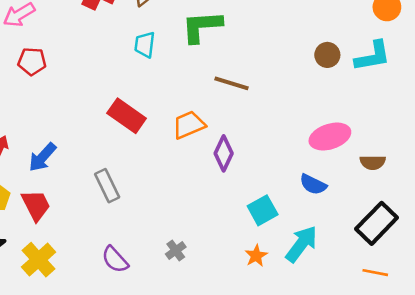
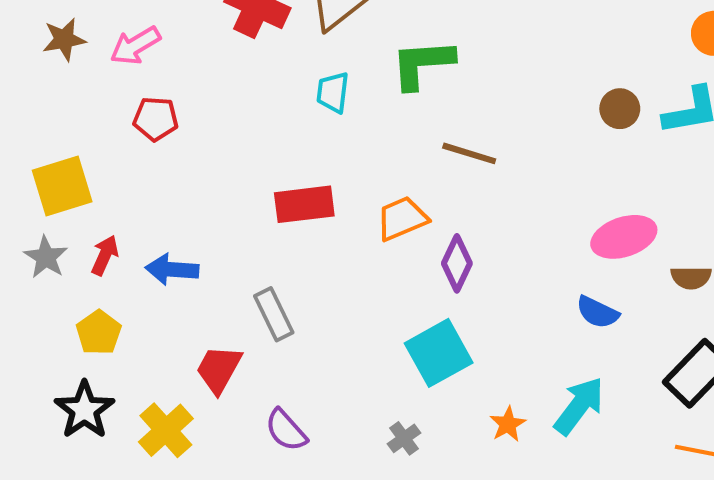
red rectangle: (127, 116) -> (304, 204), turned -42
blue arrow: (42, 157) -> (172, 269), turned 52
red trapezoid: (36, 205) -> (219, 369), moved, turned -124
cyan square: (263, 210) -> (439, 353), moved, size x1.4
gray cross: (176, 250) -> (404, 438), moved

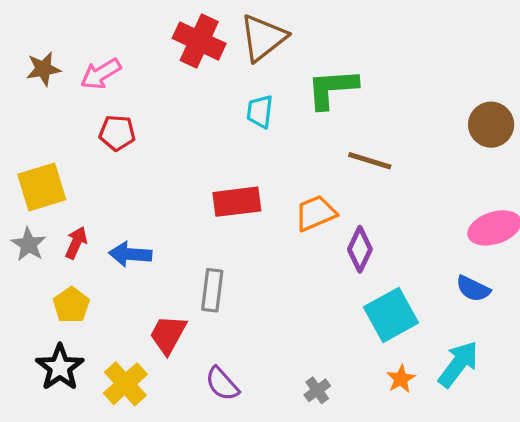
brown circle: (620, 109) -> (491, 125), size x1.4
gray rectangle: (274, 314) -> (212, 290), turned 33
cyan square: (439, 353) -> (391, 315), moved

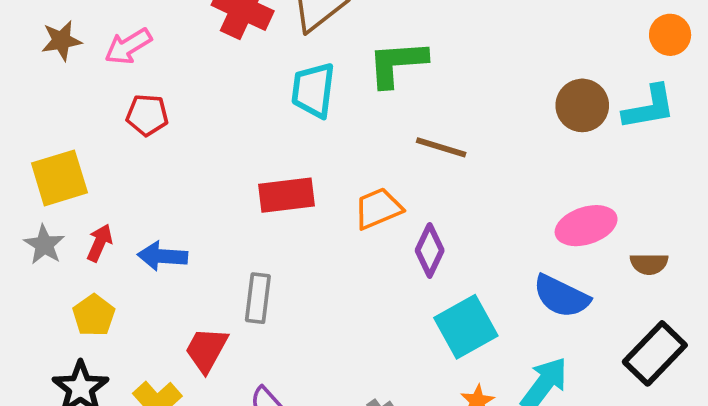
cyan trapezoid: (260, 112) -> (313, 90), size x1.4
blue semicircle: (473, 289) -> (561, 296), size x1.4

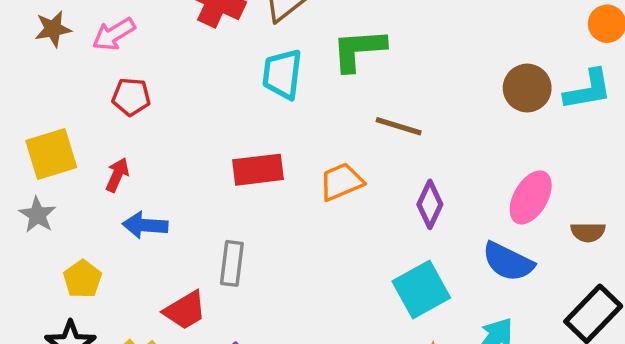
pink ellipse: (586, 226) -> (531, 197), turned -42
red arrow: (100, 243) -> (117, 175), moved
purple diamond: (430, 250) -> (430, 204), moved
red trapezoid: (206, 350) -> (185, 310), turned -150

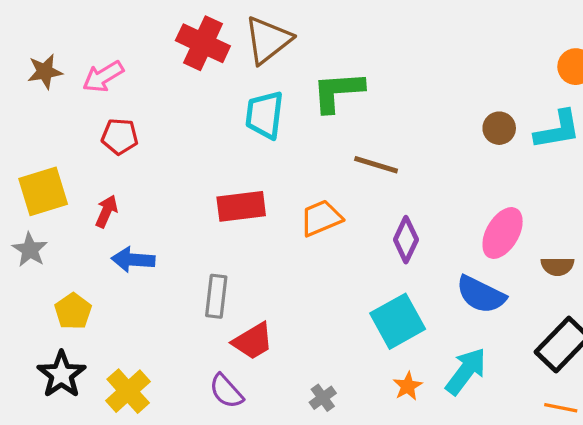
brown circle: (527, 88) -> (499, 128), size x0.7
red trapezoid: (185, 310) -> (253, 341), moved

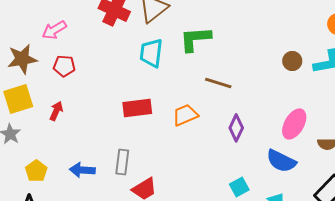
brown star: (45, 72) -> (22, 59), moved, size x1.4
blue arrow: (133, 260) -> (82, 170), moved
cyan square: (398, 321) -> (239, 187), moved, size x0.6

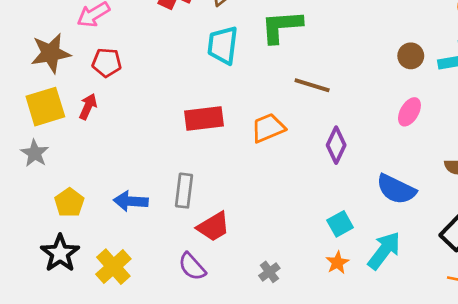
red arrow: (56, 111) -> (88, 107), moved
pink ellipse: (294, 124) -> (409, 112), moved, size x0.7

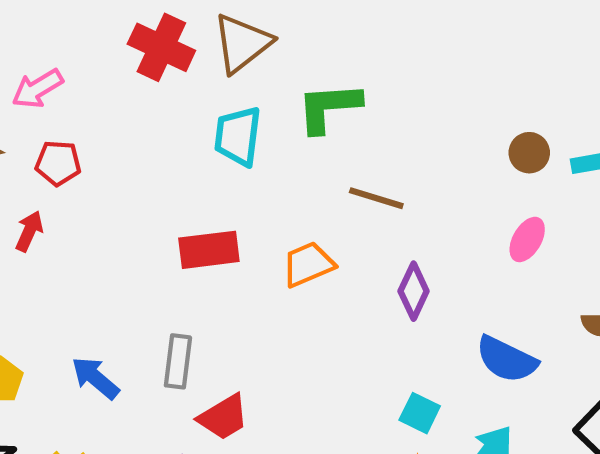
blue arrow: (131, 201) -> (95, 378), turned 36
cyan square: (340, 224) -> (420, 413), turned -35

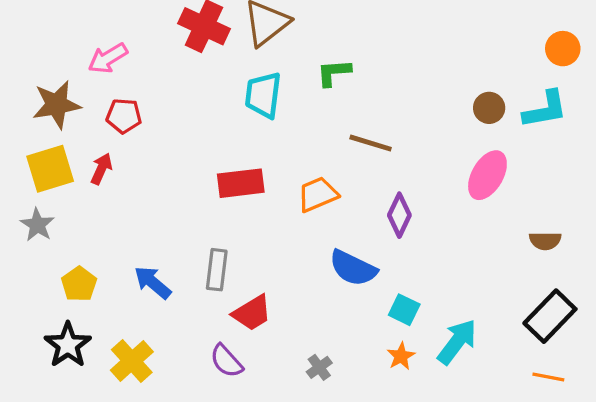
green L-shape: (329, 107) -> (334, 73), size x0.7
pink ellipse: (527, 239) -> (487, 175), size x1.4
blue semicircle: (507, 359) -> (353, 268), moved

